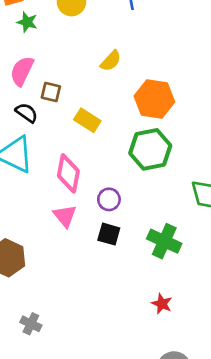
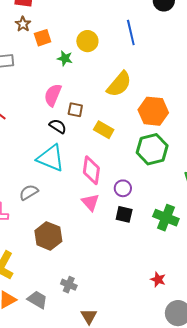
green star: (27, 22) -> (65, 58), moved
yellow semicircle: (111, 61) -> (119, 84), size x1.6
red star: (162, 304) -> (158, 279), moved

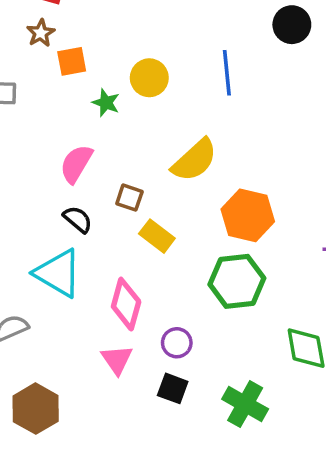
brown square: (75, 110) -> (129, 198), moved

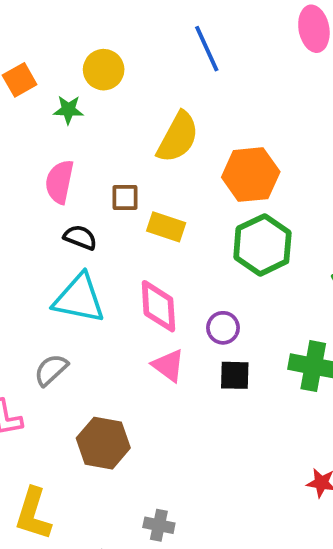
blue line: (227, 73) -> (207, 49), moved

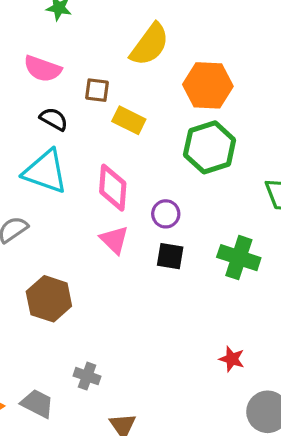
pink semicircle: (60, 182) -> (43, 69), turned -90

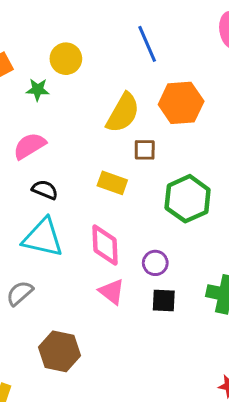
pink semicircle: (43, 69) -> (30, 146), turned 136
orange hexagon: (208, 85) -> (181, 103), moved
brown square: (97, 90) -> (145, 150), moved

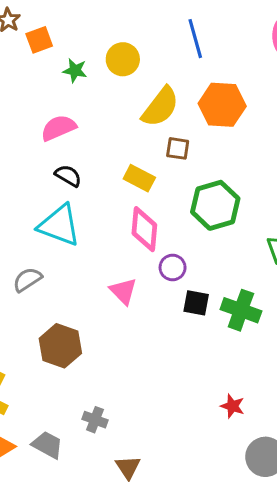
yellow circle: (66, 59) -> (123, 59), moved
pink diamond: (105, 245) -> (144, 229), moved
black square: (164, 300) -> (196, 303), moved

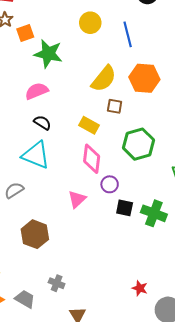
yellow circle: (123, 59) -> (90, 23), moved
green star: (75, 71) -> (48, 54), size x1.8
pink triangle: (123, 291) -> (77, 199), turned 30
red star: (232, 406) -> (140, 288), moved

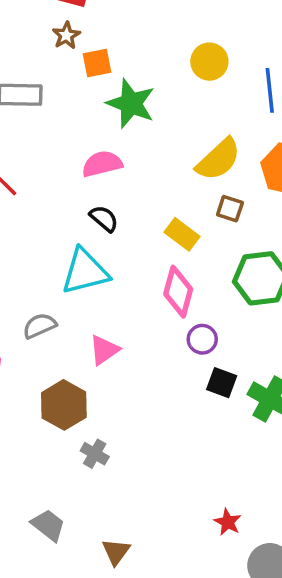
cyan triangle: (36, 155) -> (85, 272), turned -44
pink triangle: (77, 199) -> (104, 350), moved
gray cross: (57, 283) -> (95, 454), moved
gray trapezoid: (25, 299) -> (48, 525), moved

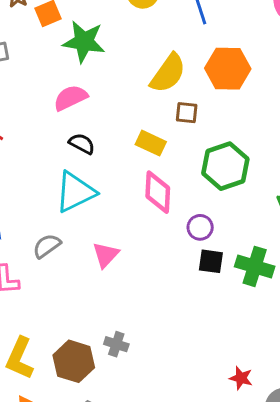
purple circle: (202, 339) -> (200, 227), moved
brown hexagon: (64, 405) -> (74, 361), moved

